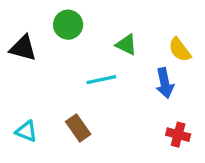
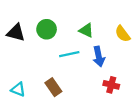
green circle: (68, 25) -> (47, 29), moved
blue arrow: (165, 83) -> (99, 56), moved
red cross: (178, 135) -> (111, 85), moved

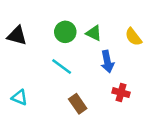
green circle: (47, 29) -> (65, 32), moved
cyan line: (69, 54) -> (62, 67), moved, turned 48
brown rectangle: (53, 87) -> (78, 104), moved

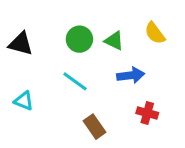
yellow semicircle: (133, 37) -> (155, 33), moved
blue arrow: (107, 62) -> (131, 75), turned -85
cyan triangle: (19, 98) -> (24, 101), moved

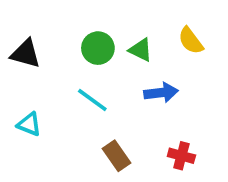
red cross: (147, 113) -> (181, 156), moved

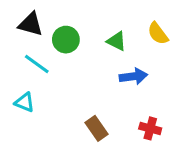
green circle: (98, 48) -> (66, 40), moved
black triangle: (26, 54) -> (31, 24), moved
cyan line: (92, 100) -> (37, 64), moved

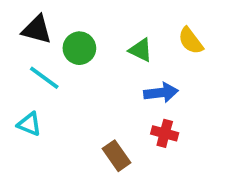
red cross: (150, 128) -> (165, 133), moved

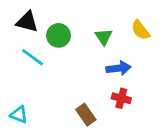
green triangle: (141, 50) -> (104, 37), turned 30
cyan triangle: (29, 124) -> (19, 115), moved

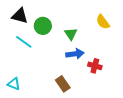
green triangle: (104, 37) -> (71, 34), moved
blue arrow: (119, 68) -> (75, 54), moved
red cross: (121, 98) -> (95, 66), moved

